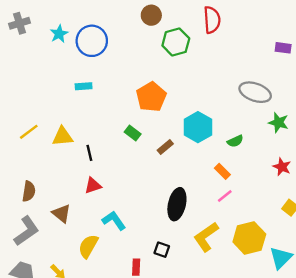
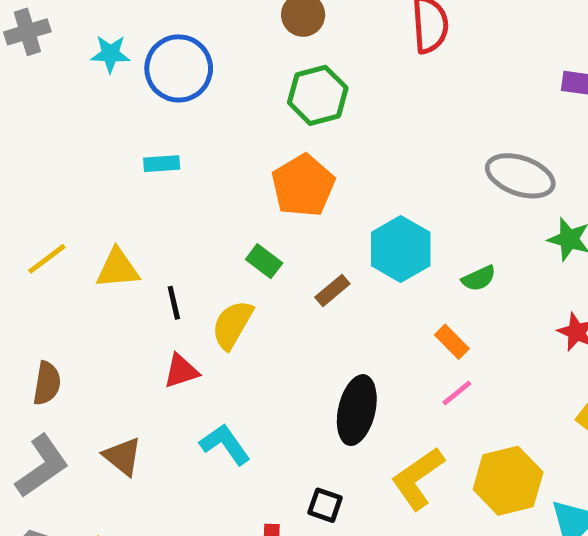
cyan star: (59, 34) -> (110, 54), turned 30
green hexagon: (176, 42) -> (318, 95), moved
brown triangle: (61, 213) -> (123, 456), moved
yellow semicircle: (88, 246) -> (232, 325), moved

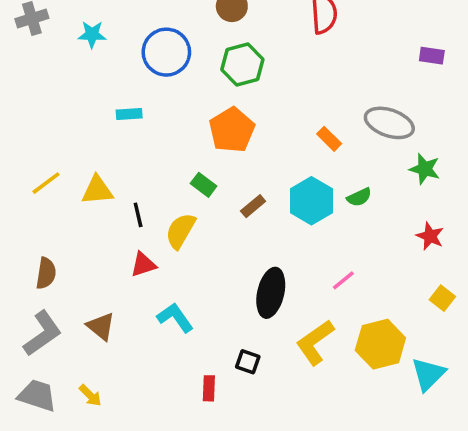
blue circle: (179, 68) -> (166, 52), moved
cyan hexagon: (401, 249) -> (311, 201), moved
orange rectangle: (452, 342) -> (329, 139), moved

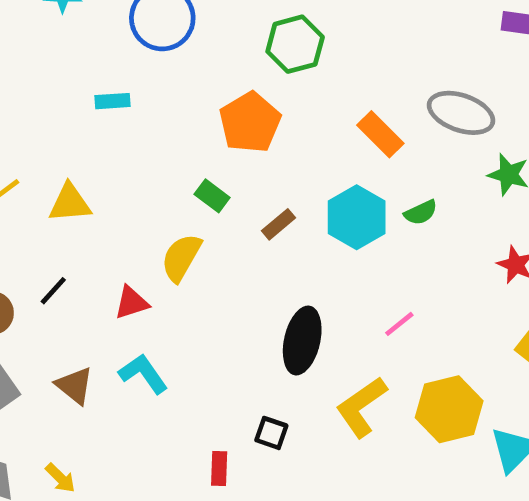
green hexagon: (242, 65) -> (295, 44), moved
orange rectangle: (329, 139) -> (380, 134), size x1.4
black line: (138, 215) -> (53, 291), moved, turned 55
cyan L-shape: (175, 318) -> (143, 374), moved

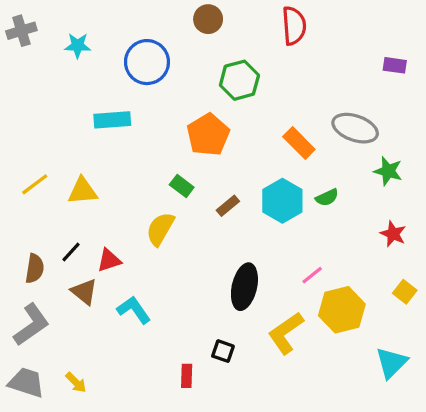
cyan rectangle: (113, 101) -> (112, 120), size x1.5
red triangle: (131, 303) -> (109, 260), moved
brown triangle: (75, 386) -> (84, 292), moved
yellow hexagon: (449, 409) -> (342, 310), moved

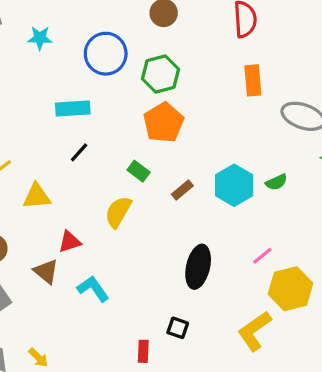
green hexagon: (239, 80) -> (160, 74), moved
orange rectangle: (299, 143) -> (253, 80), moved, turned 40
yellow triangle: (83, 191) -> (37, 196), moved
black line: (71, 252) -> (79, 152), moved
yellow L-shape: (286, 333) -> (254, 331), moved

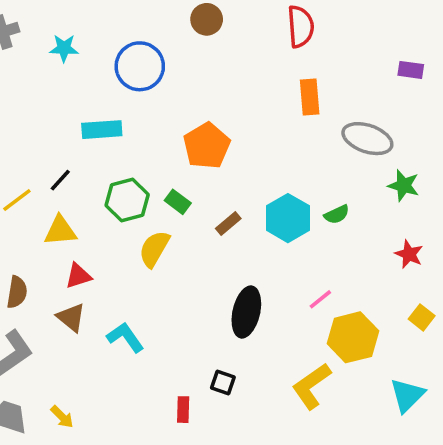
green hexagon: (160, 74) -> (127, 200), moved
black line: (79, 152) -> (60, 180), moved
red triangle: (70, 242) -> (78, 276), moved

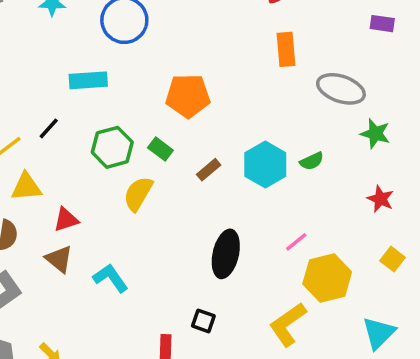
orange pentagon: (207, 146) -> (188, 96), turned 30
yellow triangle: (60, 231) -> (26, 187), moved

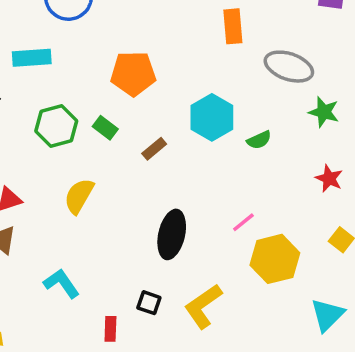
cyan hexagon: (265, 165) -> (212, 117), moved
yellow semicircle: (138, 194) -> (79, 196), moved
cyan L-shape: (111, 278) -> (61, 283), moved
yellow L-shape: (288, 324) -> (203, 306), moved

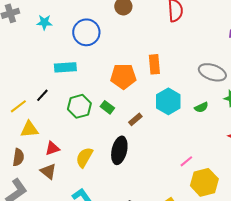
orange rectangle: (233, 26) -> (154, 64), moved
green semicircle: (259, 140) -> (201, 107), moved
yellow semicircle: (79, 196) -> (84, 157), moved
black ellipse: (172, 234) -> (119, 150), moved

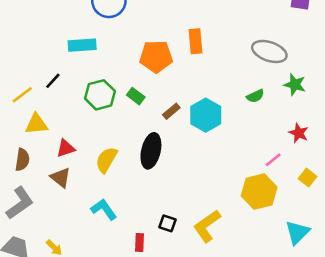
cyan hexagon: (168, 101) -> (206, 115), moved
pink line: (186, 161) -> (273, 160), moved

